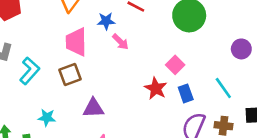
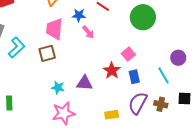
purple circle: (241, 49) -> (178, 58), moved
purple triangle: (93, 108) -> (84, 83), moved
cyan star: (47, 118) -> (58, 88), moved

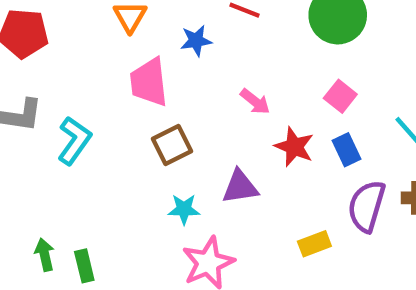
pink arrow: (88, 32) -> (255, 102), moved
brown square: (47, 53) -> (172, 145), moved
pink square: (128, 54) -> (340, 96), moved

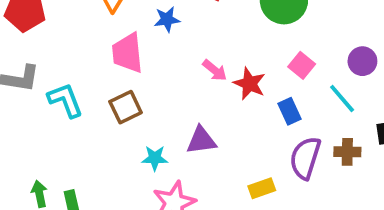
pink square: (340, 96) -> (302, 65), moved
cyan L-shape: (74, 141) -> (65, 100), turned -57
brown square: (172, 145) -> (126, 107), moved
red star: (294, 147) -> (250, 84), moved

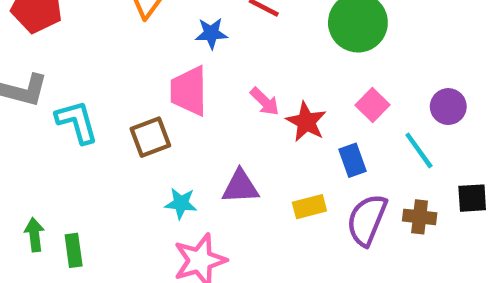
pink trapezoid: (128, 53) -> (189, 91), moved
yellow rectangle: (262, 188) -> (309, 207), moved

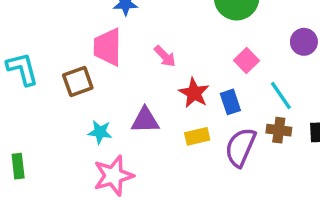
purple circle: (448, 107) -> (304, 42), moved
red star: (306, 122) -> (194, 93), moved
brown cross: (420, 217) -> (279, 130), moved

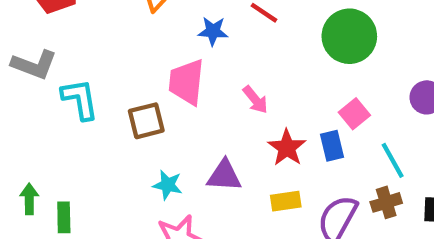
blue rectangle: (230, 102) -> (332, 146), moved
brown cross: (279, 130) -> (386, 202), turned -30

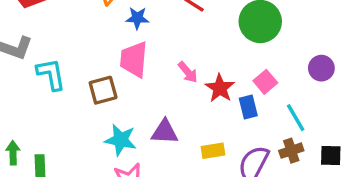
blue star: (213, 31) -> (137, 18), moved
red star: (287, 148) -> (220, 88), moved
cyan star: (168, 185) -> (121, 140), size x1.4

